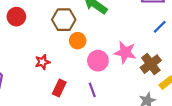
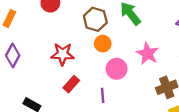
pink star: (125, 52) -> (148, 54), moved
red star: (42, 62) -> (63, 54), size x1.5

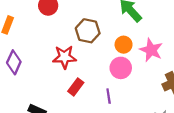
brown hexagon: (95, 19) -> (88, 31), moved
orange circle: (103, 44) -> (124, 45), moved

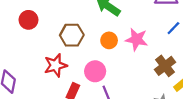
pink circle: (121, 68) -> (95, 71), moved

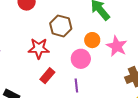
pink circle: (95, 71) -> (81, 59), moved

